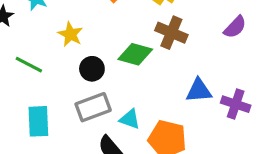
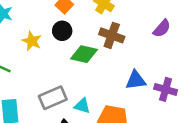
black circle: (92, 69) -> (62, 31), moved

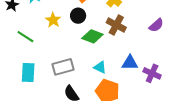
cyan triangle: (82, 106) -> (100, 67), moved

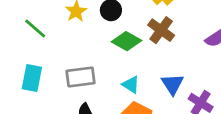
blue triangle: (130, 63) -> (172, 84), turned 48

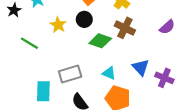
cyan rectangle: (32, 78) -> (43, 91), moved

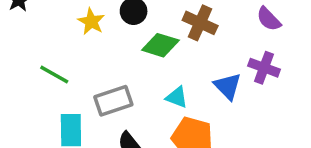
purple semicircle: (167, 27) -> (269, 19), turned 91
green line: (29, 43) -> (54, 75), moved
purple cross: (164, 78) -> (264, 68), moved

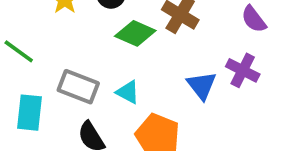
cyan triangle: (177, 97) -> (128, 92), moved
gray rectangle: (113, 101) -> (78, 87), turned 33

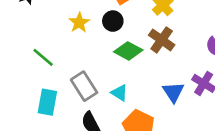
gray rectangle: (78, 87) -> (84, 86), turned 32

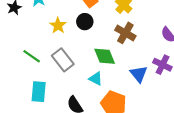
green diamond: (128, 51) -> (105, 56), moved, turned 45
gray rectangle: (84, 86) -> (63, 60), moved

